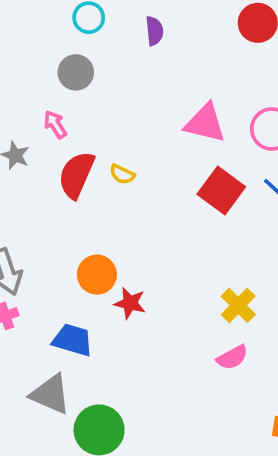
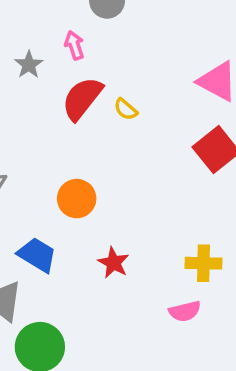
red star: (130, 303) -> (114, 263), moved
yellow cross: (238, 305) -> (203, 263), turned 32

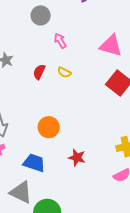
pink arrow: (74, 45) -> (60, 41), moved
red semicircle: (82, 98) -> (39, 72), size x0.6

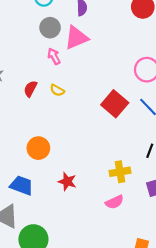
gray circle: (41, 15) -> (50, 28), moved
pink triangle: (111, 46) -> (76, 38), moved, turned -40

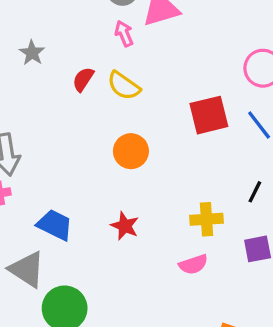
yellow semicircle: (57, 90) -> (124, 86), size x1.5
red square: (115, 104) -> (209, 115), turned 30
orange circle: (38, 148) -> (131, 151), moved

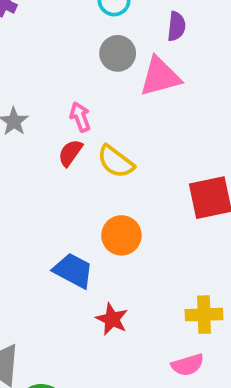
pink arrow: (124, 34) -> (80, 117), moved
blue trapezoid: (55, 225) -> (73, 271), moved

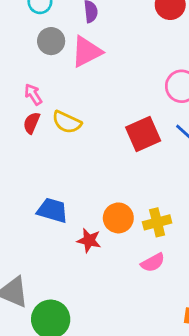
orange circle: (121, 235) -> (118, 218), moved

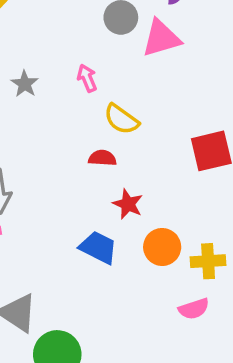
red semicircle: (32, 123) -> (102, 158), moved, turned 60
blue trapezoid: (52, 210) -> (98, 248), moved
red star: (89, 240) -> (128, 204), moved

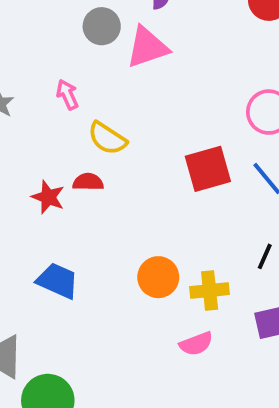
red star: (128, 204) -> (48, 197), moved
blue trapezoid: (98, 248) -> (58, 281), moved

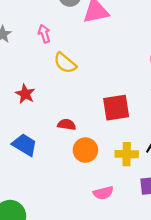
red square: (208, 169) -> (116, 108), moved
red semicircle: (88, 182) -> (67, 125), moved
yellow cross: (210, 291) -> (127, 154), moved

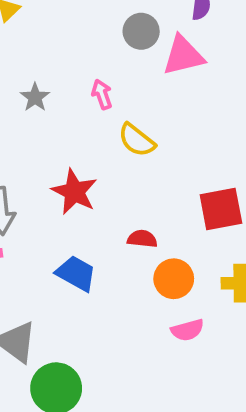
red star: (25, 94) -> (74, 192), size x1.4
pink semicircle: (103, 193) -> (187, 330), moved

